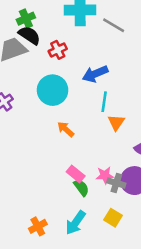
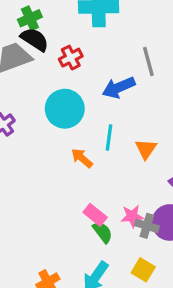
gray line: (114, 25) -> (148, 61), moved, turned 45
cyan line: (104, 102) -> (109, 137), moved

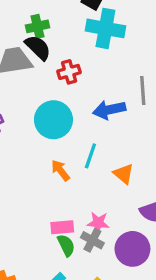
orange triangle: (146, 149) -> (124, 174), turned -35
pink rectangle: (95, 215) -> (62, 227), turned -55
pink star: (132, 216) -> (98, 223), moved
gray cross: (147, 226) -> (92, 240), moved

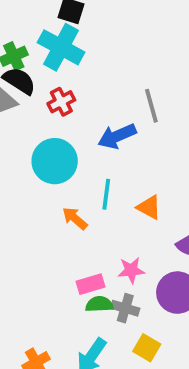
cyan cross: (105, 28) -> (61, 47), moved, turned 30
gray cross: (92, 240) -> (125, 308), moved
green semicircle: (66, 245) -> (99, 304), turned -55

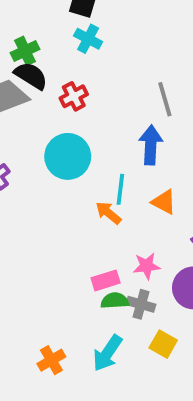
cyan cross: (61, 47) -> (88, 39), moved, size x0.6
blue arrow: (117, 136) -> (151, 145), moved, turned 117
orange arrow: (75, 218) -> (108, 213), moved

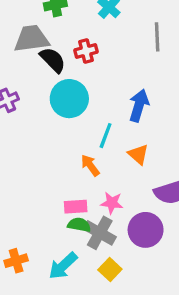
black semicircle: (31, 76) -> (53, 60), moved
gray line: (165, 99) -> (157, 37), moved
orange arrow: (108, 213) -> (90, 165), moved
gray cross: (141, 304) -> (100, 233), size x1.4

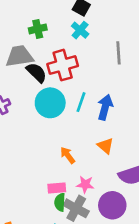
red cross: (86, 51) -> (63, 65), size x1.6
cyan line: (106, 136) -> (81, 102), moved
green semicircle: (79, 225) -> (60, 202), turned -96

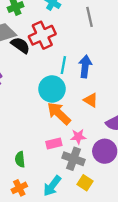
cyan circle: (50, 103) -> (52, 89), moved
orange arrow: (68, 155) -> (59, 113), size x1.6
green semicircle: (60, 202) -> (20, 159), moved

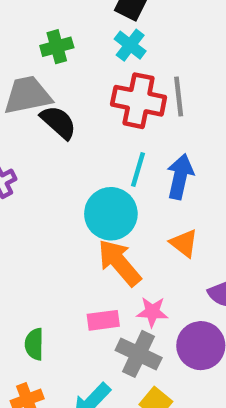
gray line: (90, 17) -> (179, 97), moved
red cross: (42, 35) -> (139, 101), moved, turned 30

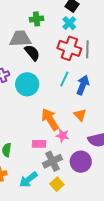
cyan circle: (111, 214) -> (27, 84), moved
pink star: (152, 312) -> (63, 135), moved
gray cross: (139, 354) -> (52, 161), turned 30

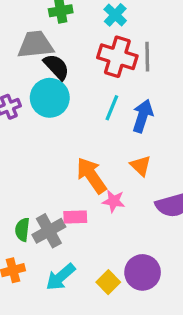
cyan circle: (27, 84) -> (50, 98), moved
gray cross: (52, 161) -> (49, 231), moved
purple circle: (81, 162) -> (143, 272), moved

